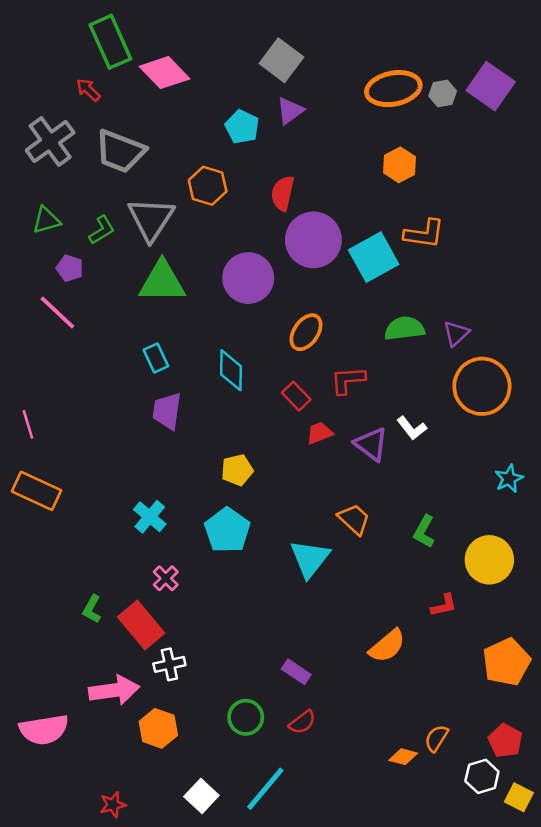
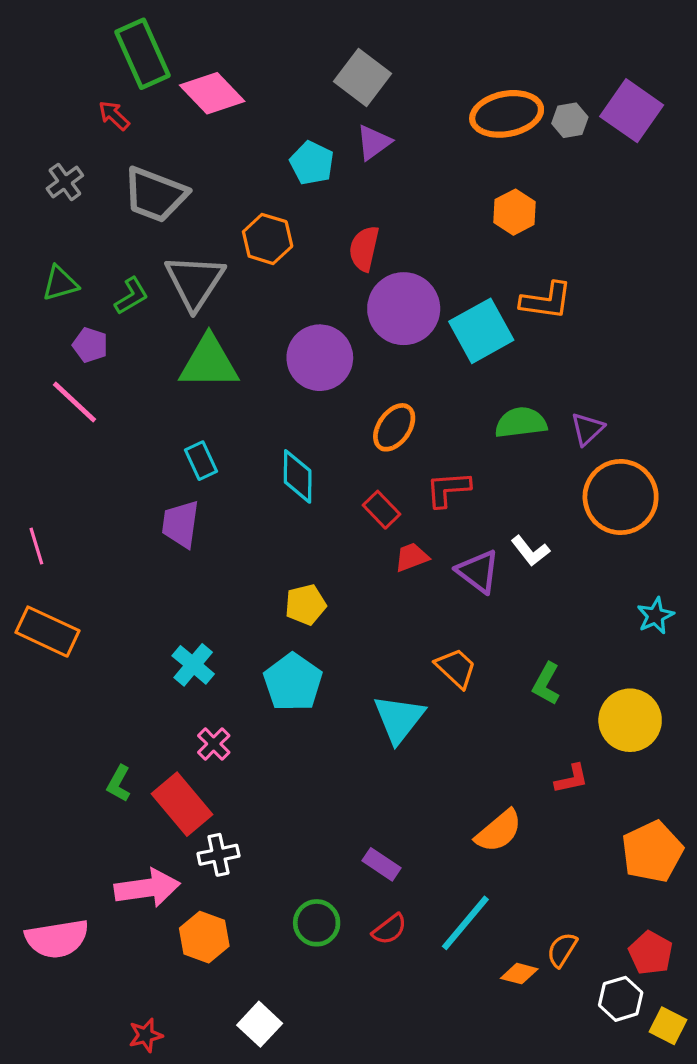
gray cross: (50, 141) -> (65, 182), size x0.6
purple trapezoid: (167, 411) -> (180, 524), moved
cyan line: (265, 789) -> (465, 923), moved

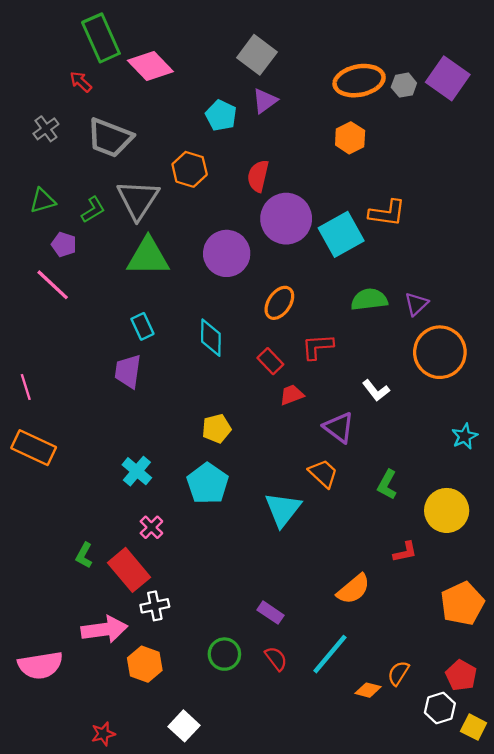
orange hexagon: (515, 212) -> (350, 138), moved
purple triangle: (478, 571) -> (339, 427), moved
red semicircle: (389, 929) -> (276, 659), turned -90

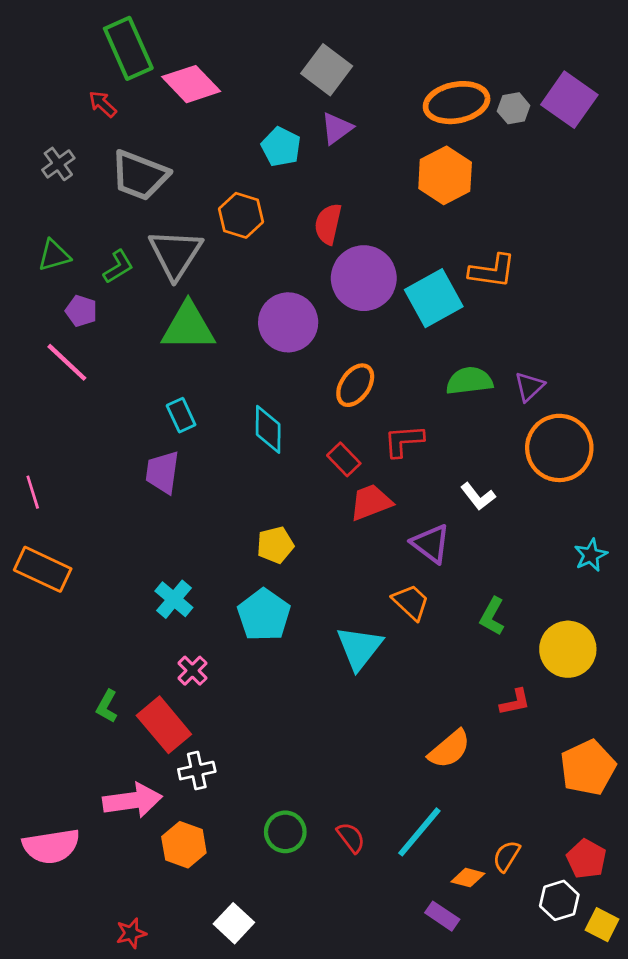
orange hexagon: (350, 138) -> (445, 175), size x1.4
red trapezoid: (292, 395) -> (371, 502), size x1.4
purple rectangle: (270, 613) -> (442, 916), moved

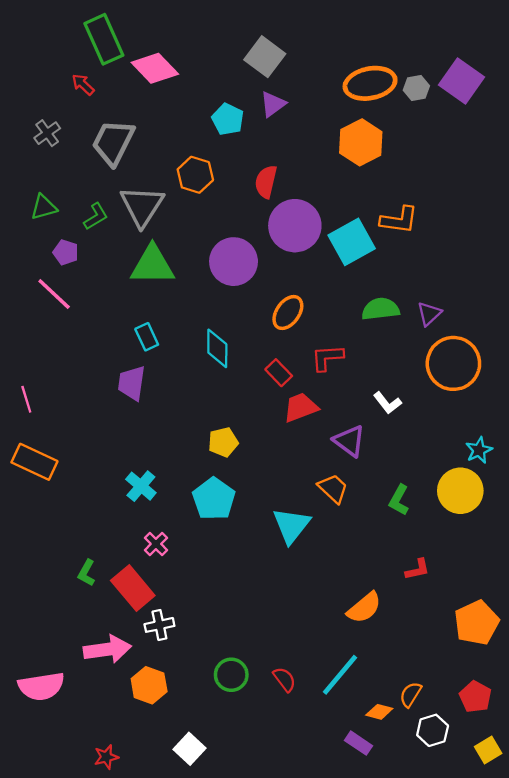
gray trapezoid: (140, 175) -> (113, 142), turned 96
yellow circle: (568, 649) -> (460, 491), moved
white hexagon: (559, 900) -> (433, 730), moved
yellow square: (602, 925) -> (488, 750), turned 32

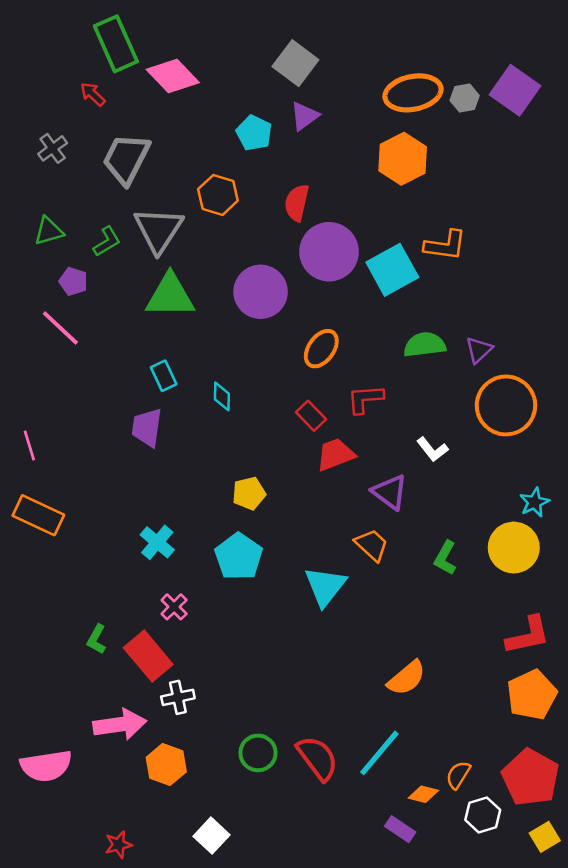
cyan diamond: (217, 348) -> (222, 396), moved, size x0.7
red L-shape: (418, 569) -> (528, 635), moved, size x1.6
red semicircle: (284, 679) -> (317, 758), size x1.6
red pentagon: (475, 697) -> (531, 777), size x1.6

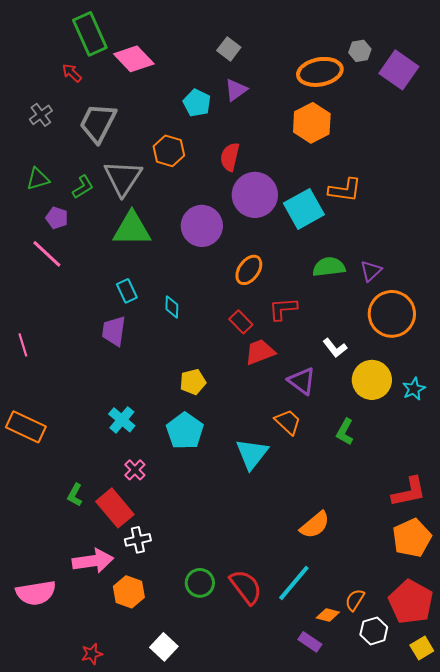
gray square: (295, 63) -> (229, 49), size x0.7
gray hexagon: (465, 98) -> (360, 51), moved
orange rectangle: (38, 515) -> (26, 427), moved
yellow circle: (514, 548) -> (372, 380), moved

